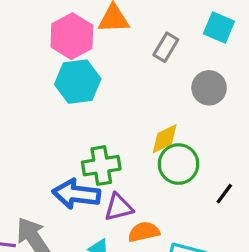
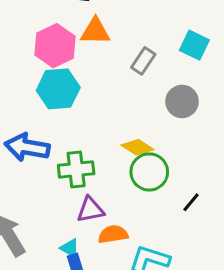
yellow diamond: (165, 139) -> (137, 147), turned 56
blue arrow: (76, 194) -> (27, 147), moved

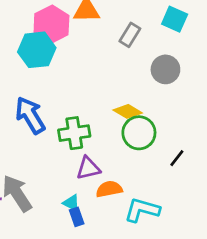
cyan hexagon: (58, 89) -> (37, 50), moved
blue arrow: (27, 147) -> (30, 115), turned 51

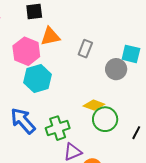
cyan square: (175, 19) -> (131, 54), moved
cyan hexagon: (37, 50) -> (38, 78), moved

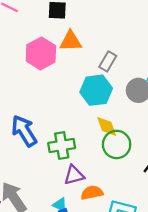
cyan hexagon: (38, 78) -> (96, 90), moved
yellow diamond: (94, 105) -> (107, 126), turned 40

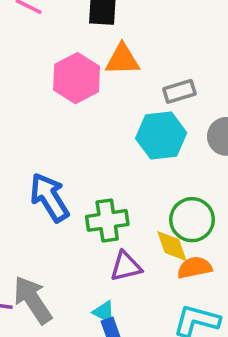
gray rectangle: (108, 61) -> (179, 91), turned 42
yellow diamond: (107, 126) -> (172, 246), moved
orange semicircle: (92, 193) -> (195, 268), moved

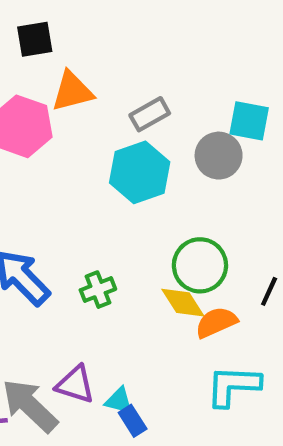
green cross: (107, 220) -> (98, 290), size x0.7
purple triangle: (126, 266) -> (75, 384), moved, turned 44

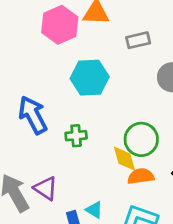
cyan hexagon: (140, 172) -> (90, 78), moved
cyan triangle: (119, 401) -> (94, 210), moved

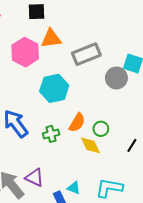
gray rectangle: (138, 40) -> (86, 54), size x1.5
green circle: (141, 139) -> (101, 129), size x0.6
orange semicircle: (141, 176) -> (77, 123), moved, turned 138

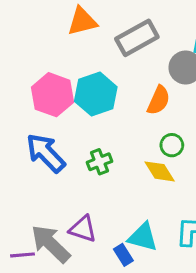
pink hexagon: (25, 52) -> (52, 95), moved
orange semicircle: (77, 123) -> (159, 100), moved
cyan triangle: (74, 188) -> (143, 237), size x1.5

